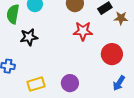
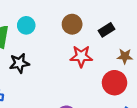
brown star: (121, 18) -> (125, 56), moved

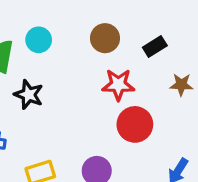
black star: (19, 63) -> (29, 95), turned 30
red circle: (115, 83) -> (135, 124), moved

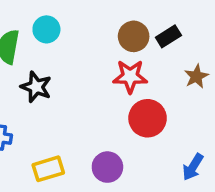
brown circle: (105, 38) -> (134, 36), moved
brown star: (181, 85) -> (196, 76), turned -30

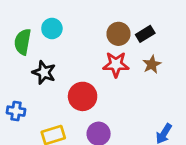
brown star: (196, 76) -> (152, 64), moved
red circle: (148, 118) -> (83, 96), moved

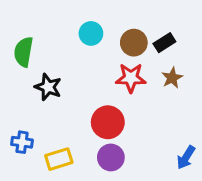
cyan circle: (52, 28) -> (91, 33), moved
red circle: (83, 96) -> (108, 122), moved
blue cross: (16, 111) -> (22, 142), moved

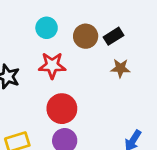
red star: (131, 78) -> (52, 65), moved
brown star: (172, 78) -> (120, 68), turned 30

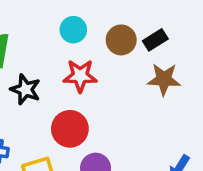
brown star: (120, 68) -> (164, 79), size x1.4
red circle: (62, 109) -> (70, 129), moved

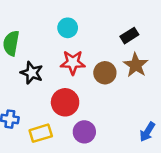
brown circle: (121, 40) -> (105, 73), moved
brown star: (164, 79) -> (136, 65), turned 30

